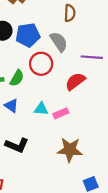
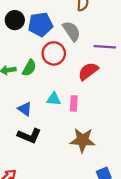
blue triangle: (11, 106) -> (25, 109), moved
pink rectangle: (61, 113) -> (74, 103), turned -64

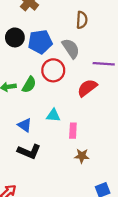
pink rectangle: (74, 103) -> (73, 131), moved
brown star: (83, 140) -> (82, 156), size x0.6

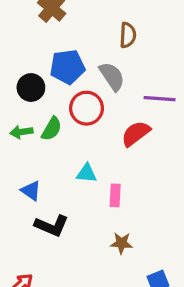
black circle: (15, 37) -> (31, 88), moved
blue triangle: (25, 125) -> (31, 191), moved
brown star: (82, 156) -> (121, 243), moved

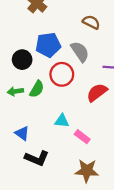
brown semicircle: (128, 35) -> (91, 22), turned -66
pink rectangle: (115, 195) -> (82, 137), turned -56
brown star: (121, 243) -> (87, 171), size x1.5

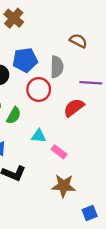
brown semicircle: (91, 22) -> (78, 41), moved
gray semicircle: (80, 52) -> (57, 67), turned 35
green semicircle: (37, 89) -> (14, 116), moved

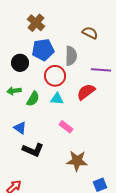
brown cross: (14, 18) -> (36, 23), moved
cyan triangle: (39, 136) -> (57, 99), moved
pink rectangle: (59, 152) -> (66, 127), moved

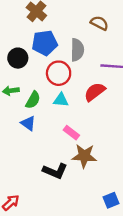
blue triangle: (20, 128) -> (28, 123), moved
black L-shape: (33, 150) -> (55, 171), moved
brown star: (77, 161) -> (84, 156), moved

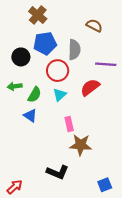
cyan triangle: (61, 100) -> (60, 95), turned -48
pink rectangle: (71, 133) -> (69, 124), turned 40
black L-shape: (55, 171) -> (58, 172), moved

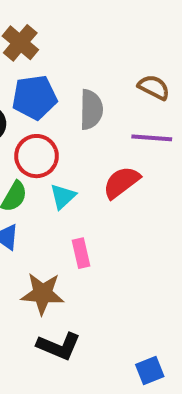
brown semicircle: (94, 26) -> (154, 87), moved
red circle: (58, 71) -> (36, 156), moved
brown star: (81, 145) -> (43, 294), moved

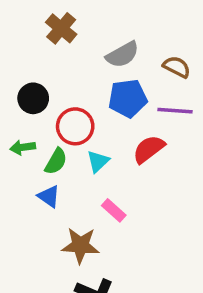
blue pentagon: (34, 97) -> (128, 98), moved
gray semicircle: (91, 110) -> (122, 55), moved, turned 60
pink rectangle: (81, 253) -> (114, 210), turned -35

